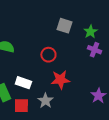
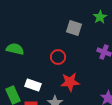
green star: (90, 32) -> (100, 17), moved

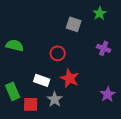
red star: (70, 82) -> (70, 78), turned 30
white rectangle: (33, 85) -> (42, 80), moved

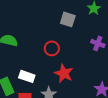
white rectangle: (42, 80) -> (27, 76), moved

